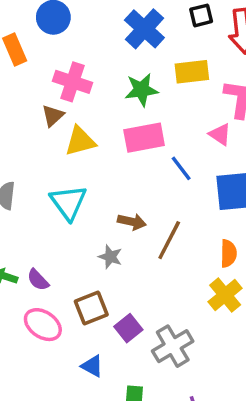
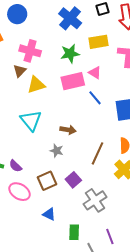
pink triangle: (220, 134) -> (95, 73), moved
brown line: (169, 240) -> (98, 153), moved
purple square: (128, 328) -> (73, 180), moved

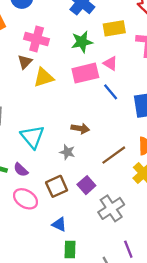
cyan triangle: (31, 120) -> (32, 137), moved
brown line: (98, 153) -> (114, 155), turned 30
green rectangle: (74, 232) -> (70, 249), moved

